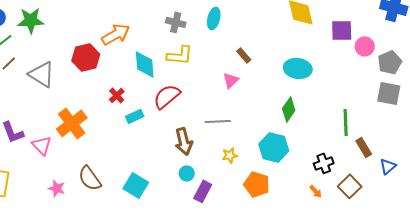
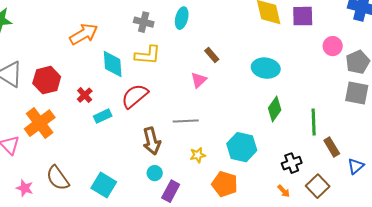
purple square: (342, 30) -> (303, 16), moved
red hexagon: (86, 57) -> (47, 80), moved
green diamond: (289, 109) -> (275, 109), moved

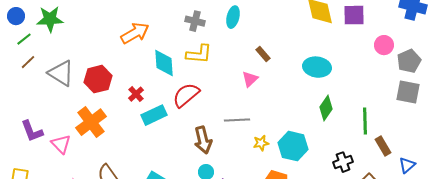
cyan rectangle: (103, 116) -> (154, 115), size x1.4
yellow star: (198, 155) -> (261, 143), moved

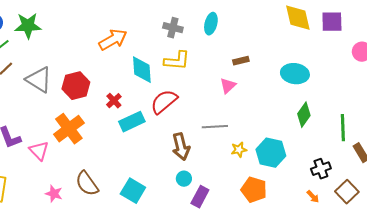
brown rectangle: (263, 54) -> (241, 61), turned -63

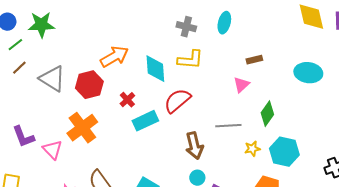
orange arrow: (113, 40) -> (114, 57), moved
green diamond: (304, 115) -> (267, 114), moved

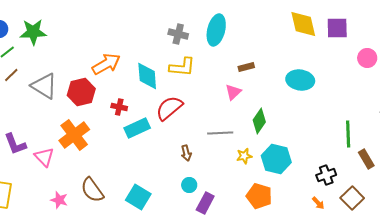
cyan ellipse: (224, 23) -> (216, 30), size x1.4
red cross: (127, 100) -> (119, 107), turned -35
brown arrow: (194, 146) -> (186, 153), size x0.6

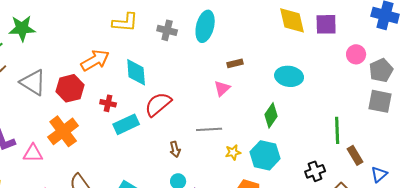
yellow L-shape: (182, 67) -> (125, 22), moved
green diamond: (259, 121) -> (271, 115), moved
pink triangle: (44, 157) -> (33, 153), turned -45

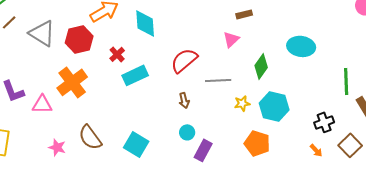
cyan ellipse: (289, 76) -> (301, 46), moved
red cross: (108, 103) -> (117, 54), turned 35
red semicircle: (158, 104) -> (184, 60), moved
green diamond: (271, 115) -> (261, 66), moved

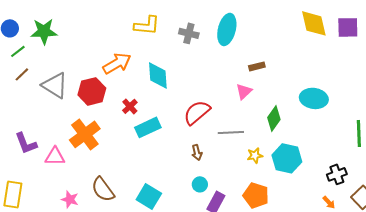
orange pentagon: (257, 143) -> (256, 195), moved

